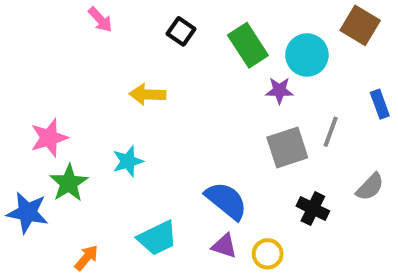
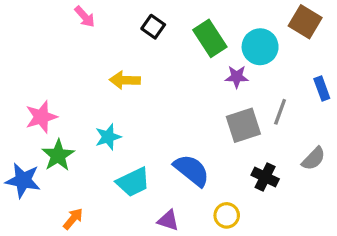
cyan trapezoid: (157, 238) -> (133, 182), moved
purple triangle: (224, 246) -> (168, 220), moved

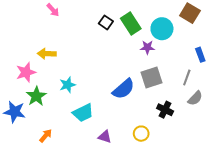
black square: (153, 27) -> (106, 22), moved
yellow arrow: (125, 80) -> (47, 54), moved
gray line: (280, 112) -> (187, 77), moved
blue semicircle: (192, 170) -> (124, 89), moved, turned 100

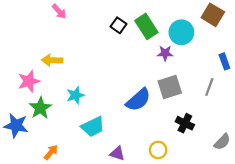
gray semicircle: (195, 98) -> (222, 142), moved

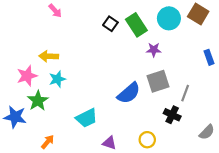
cyan circle: (181, 32) -> (169, 18), moved
gray line: (209, 87) -> (185, 93), moved
cyan star: (75, 95) -> (57, 79), moved

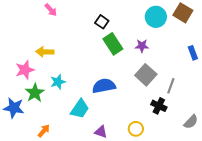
green rectangle: (136, 25) -> (113, 44), moved
cyan star: (57, 79) -> (58, 82), moved
gray square: (158, 81) -> (146, 75), turned -30
blue semicircle: (129, 93) -> (104, 86), moved, turned -150
cyan trapezoid: (87, 118) -> (80, 109), turned -30

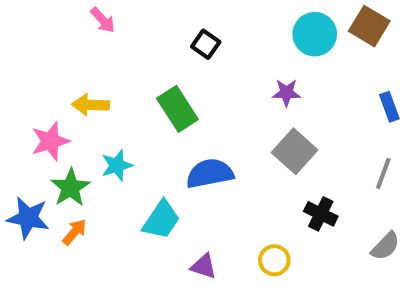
green rectangle: (113, 44) -> (177, 109), moved
gray line: (171, 86) -> (383, 173), moved
orange arrow: (44, 131) -> (74, 232), moved

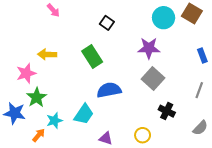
purple star: (286, 93) -> (149, 48), size x1.5
cyan star: (117, 165) -> (54, 121), moved
orange arrow: (74, 232) -> (39, 135), moved

